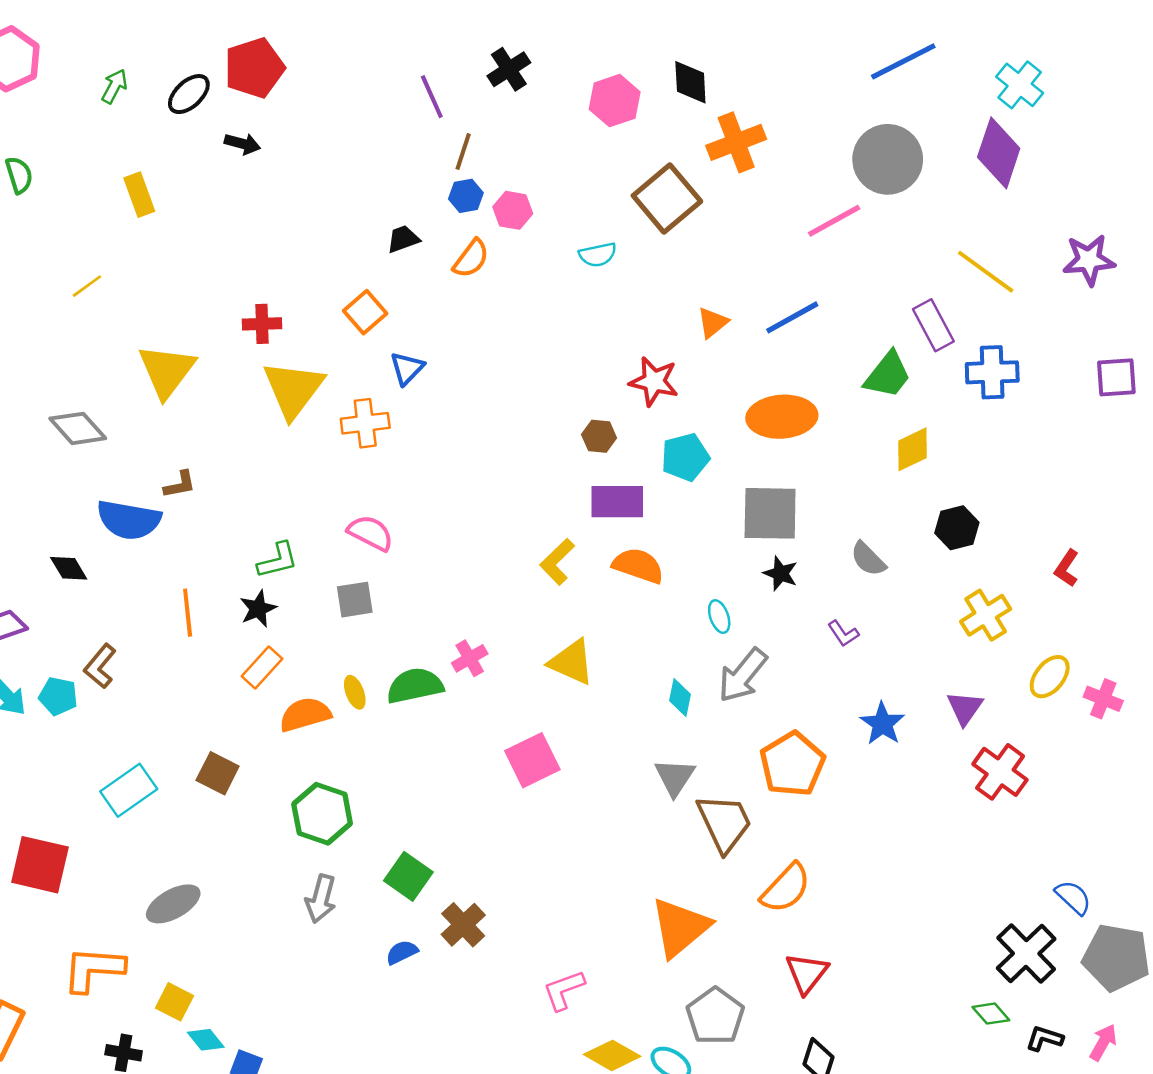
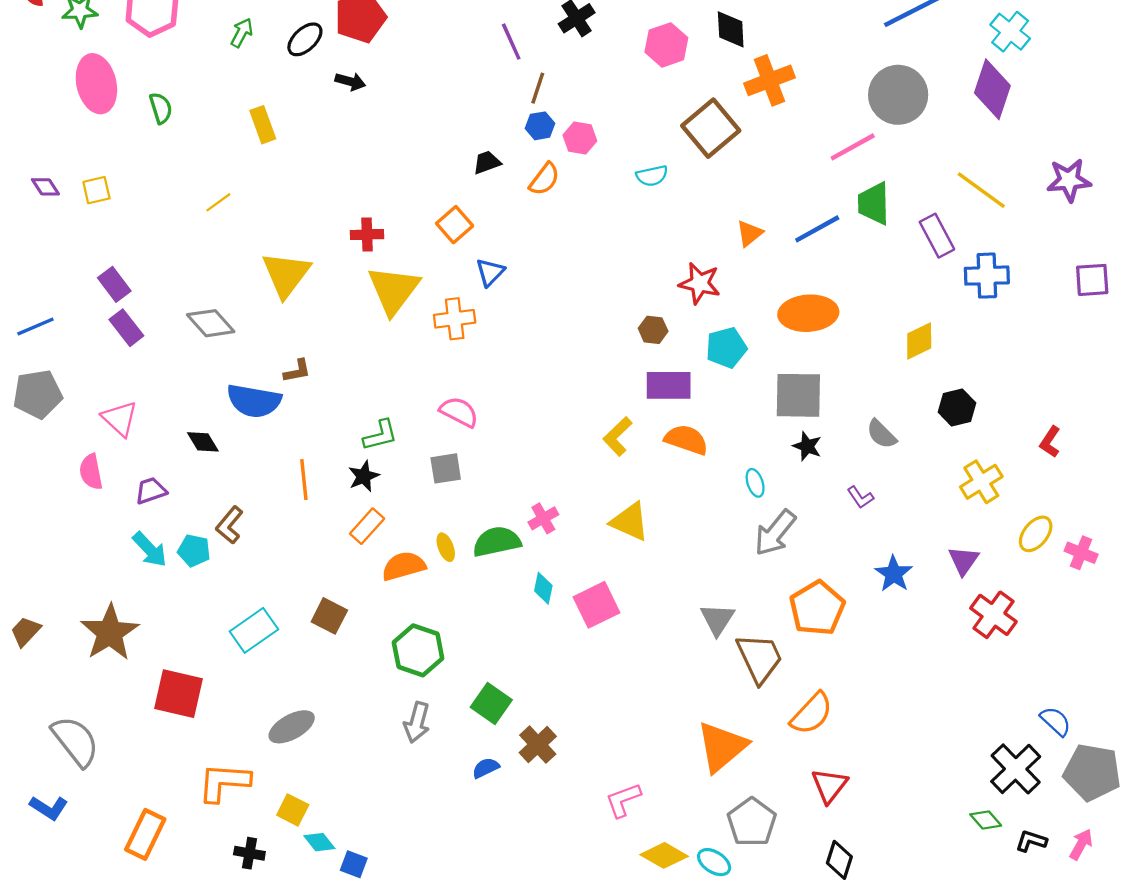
green trapezoid: (888, 375) -> (874, 203), moved, turned 141
cyan diamond: (680, 698) -> (543, 588), moved

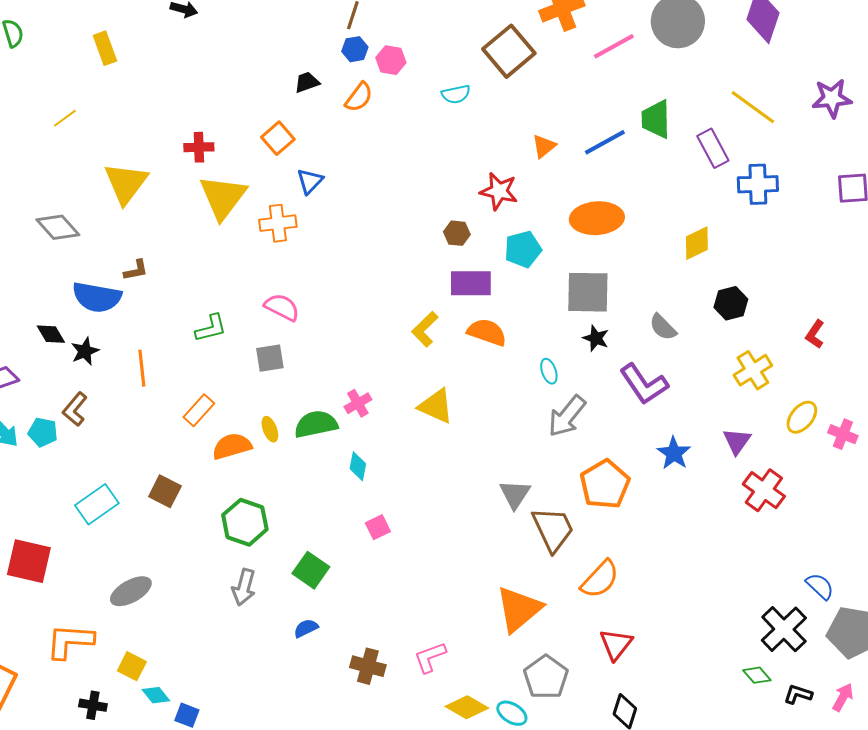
pink line: (853, 147) -> (614, 46), moved
black star: (364, 476) -> (85, 351), moved
purple L-shape: (860, 497) -> (644, 384), size x2.0
pink square: (597, 605) -> (378, 527), moved, size x0.6
brown cross: (538, 745) -> (368, 666), moved, turned -32

